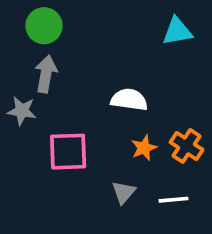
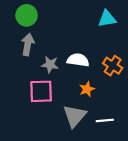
gray star: (22, 111) -> (50, 65), moved
orange cross: (187, 146) -> (113, 66), moved
gray triangle: (124, 192) -> (75, 116), size x1.6

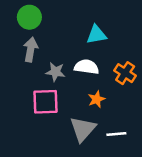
cyan triangle: (107, 19) -> (96, 35), moved

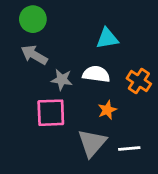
gray arrow: (31, 49) -> (34, 55), turned -70

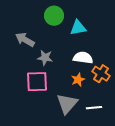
green circle: (33, 19) -> (54, 16), moved
white semicircle: (96, 74) -> (83, 58), moved
orange cross: (139, 81) -> (101, 74), moved

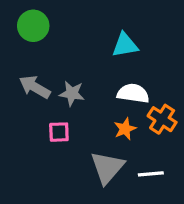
green circle: (54, 16) -> (33, 26), moved
gray arrow: (25, 40) -> (35, 87), moved
pink square: (37, 82) -> (59, 132), size x0.6

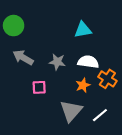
green circle: (33, 26) -> (14, 26), moved
gray star: (72, 93) -> (57, 62), moved
white line: (151, 174) -> (100, 115), turned -35

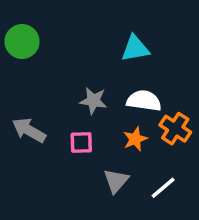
gray arrow: (23, 58) -> (29, 130), moved
pink square: (39, 87) -> (81, 142), moved
gray triangle: (71, 111) -> (116, 181), size x0.7

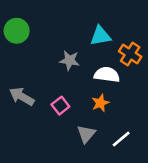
gray star: (93, 101) -> (69, 60), moved
orange cross: (175, 129) -> (130, 54), moved
pink square: (81, 142) -> (60, 106), turned -36

